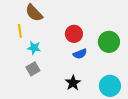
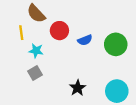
red circle: (74, 34) -> (59, 31), moved
blue semicircle: (80, 54) -> (85, 40), moved

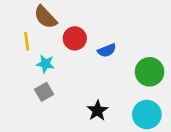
green circle: (116, 44) -> (150, 72), moved

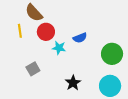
red circle: (75, 38) -> (46, 32), moved
cyan star: (45, 64) -> (59, 48), moved

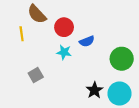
red circle: (46, 32) -> (64, 27), moved
black star: (73, 83) -> (94, 90), moved

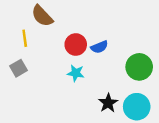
red circle: (64, 27) -> (76, 45), moved
cyan star: (64, 52) -> (76, 73), moved
gray square: (36, 75) -> (18, 68), moved

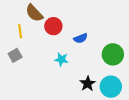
red circle: (76, 45) -> (53, 26), moved

